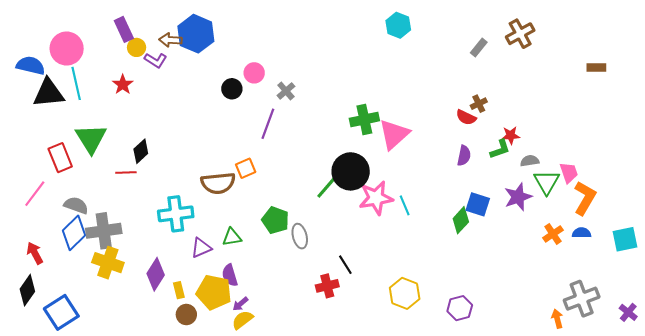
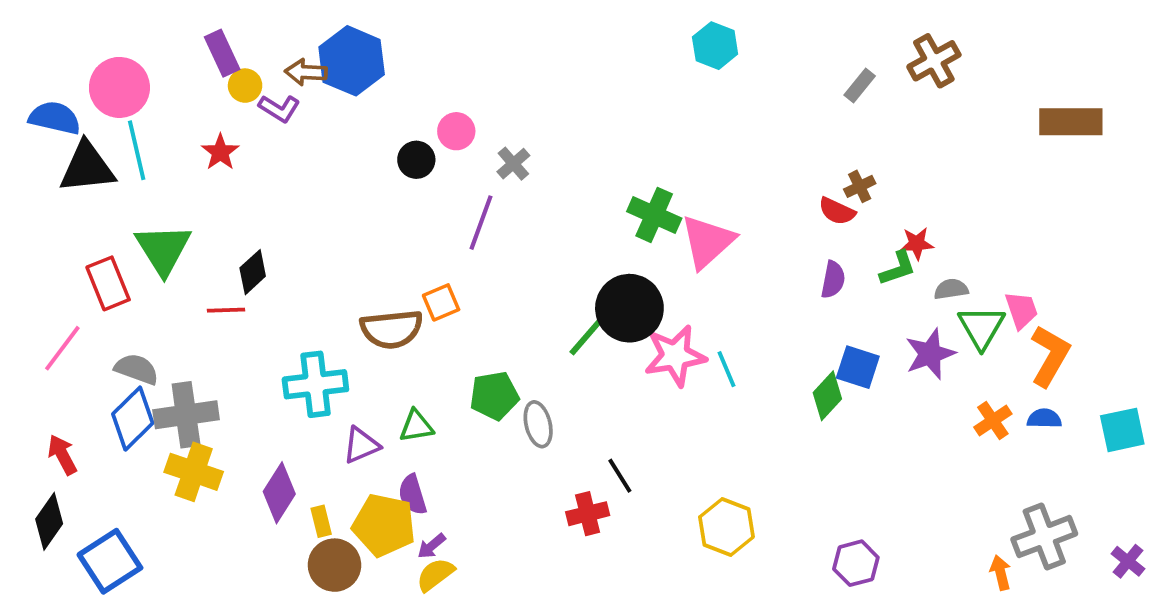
brown rectangle: (596, 68) -> (1071, 122), size x1.8
green cross: (364, 120) -> (654, 215), turned 36
green pentagon: (275, 220) -> (494, 396), turned -30
purple hexagon: (460, 308) -> (856, 563), moved
brown circle: (186, 315) -> (334, 565), size x1.4

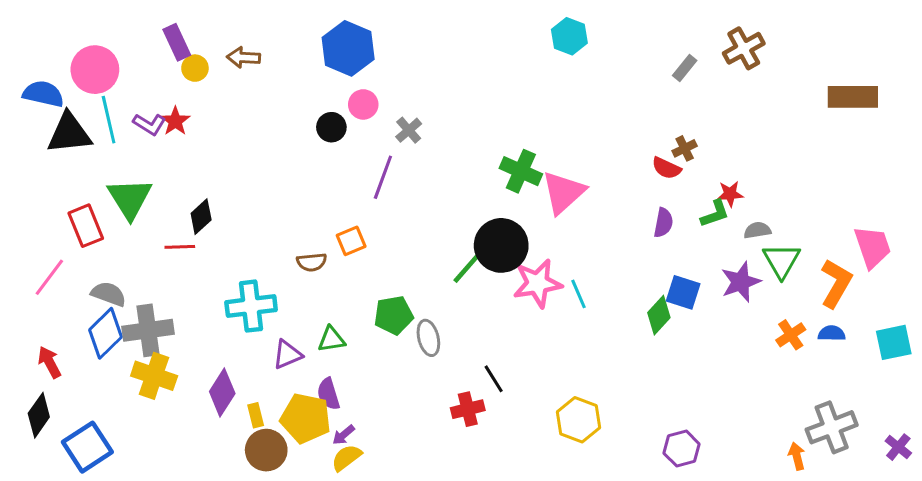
blue hexagon: (352, 61) -> (348, 48), moved
purple L-shape: (279, 108) -> (149, 124), moved
pink trapezoid: (1021, 310) -> (873, 247), moved, size x1.4
brown semicircle: (392, 329) -> (312, 262), size x0.6

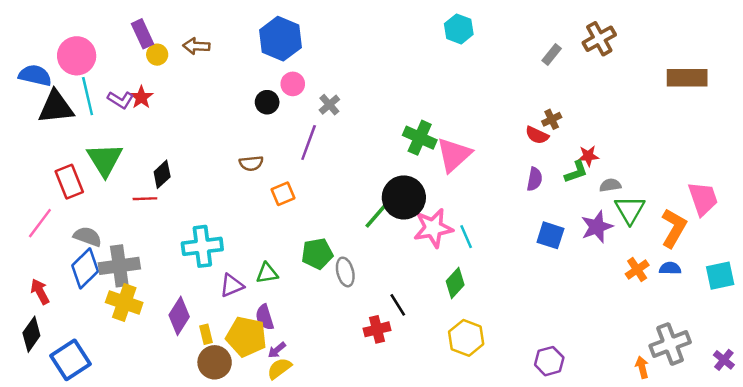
brown semicircle: (312, 262) -> (251, 163), moved
green diamond: (659, 315) -> (455, 283), moved

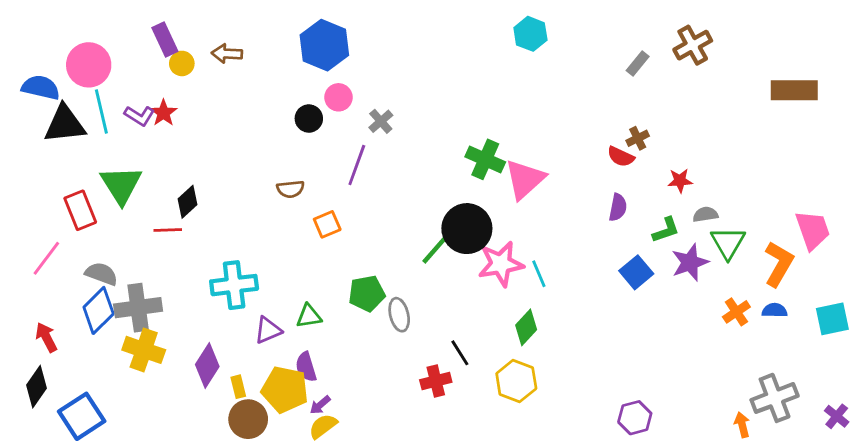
green L-shape: (576, 172) -> (666, 230), moved
blue square: (550, 235) -> (636, 272), turned 32
yellow hexagon: (466, 338) -> (516, 381), moved

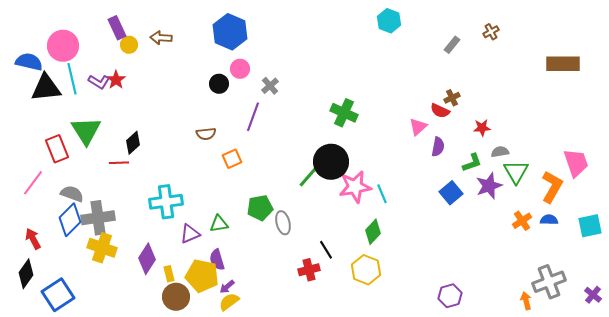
cyan hexagon: (530, 34) -> (389, 21), moved
brown cross: (693, 45) -> (491, 32), size x0.6
pink triangle: (525, 179) -> (418, 127), moved, size x0.6

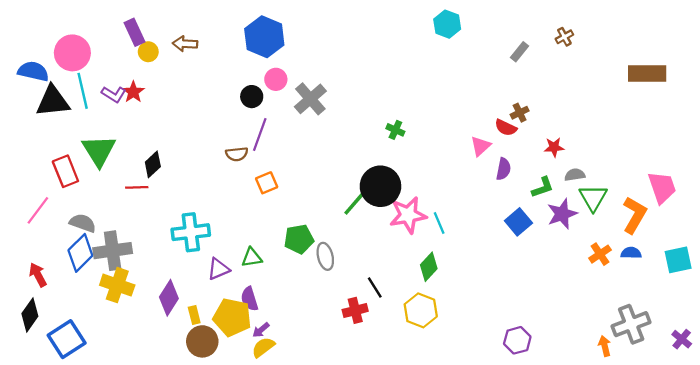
gray cross: (270, 86) -> (310, 99), size x1.6
green cross: (344, 113) -> (395, 130), size x0.6
purple line: (253, 117) -> (260, 135), moved

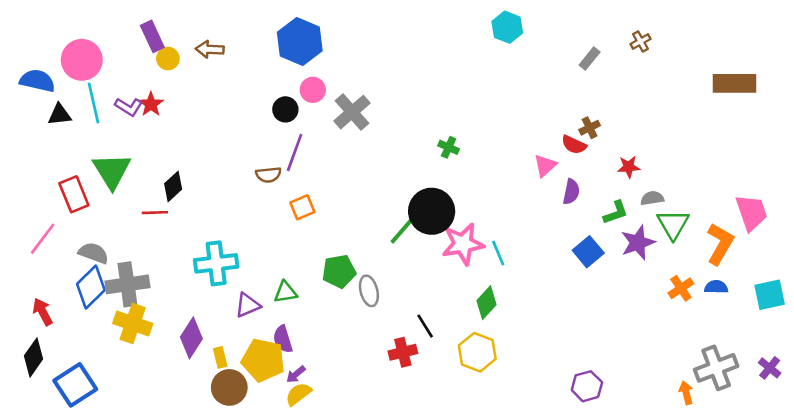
black triangle: (53, 101) -> (60, 115), size x0.6
purple cross: (682, 339) -> (770, 368), moved

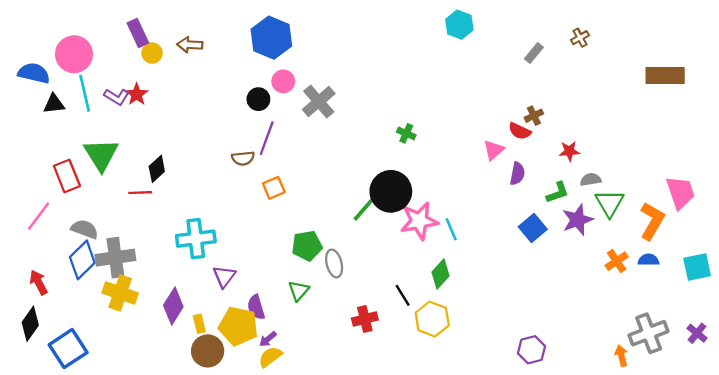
green triangle: (285, 292) -> (299, 291), moved, turned -40
purple triangle: (248, 305) -> (224, 276), turned -30
black line: (425, 326) -> (403, 295), moved

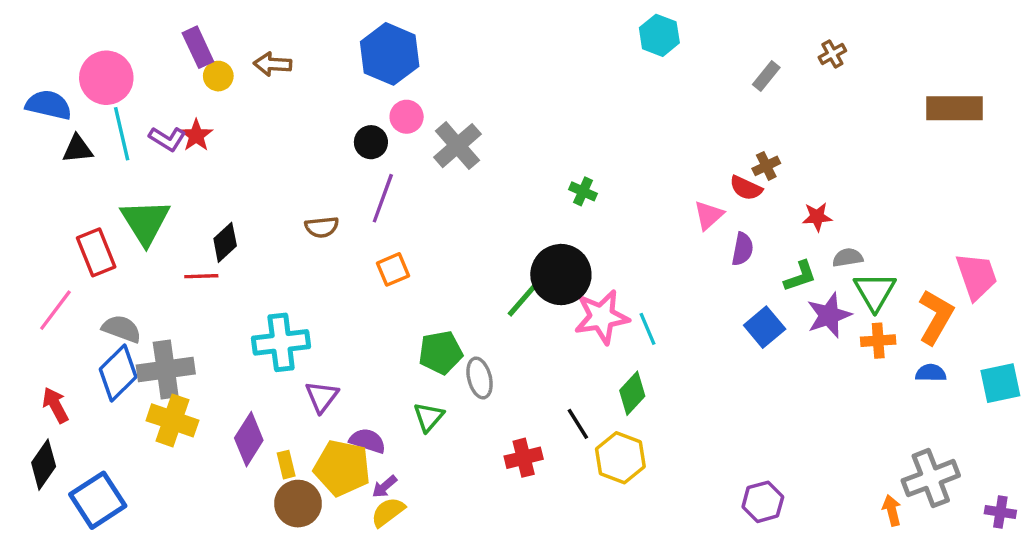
brown semicircle: (243, 158) -> (322, 227), moved
orange cross: (617, 261) -> (878, 341), moved, turned 30
purple semicircle: (256, 307) -> (368, 441), turned 125
purple cross: (697, 333) -> (1000, 512), moved, turned -30

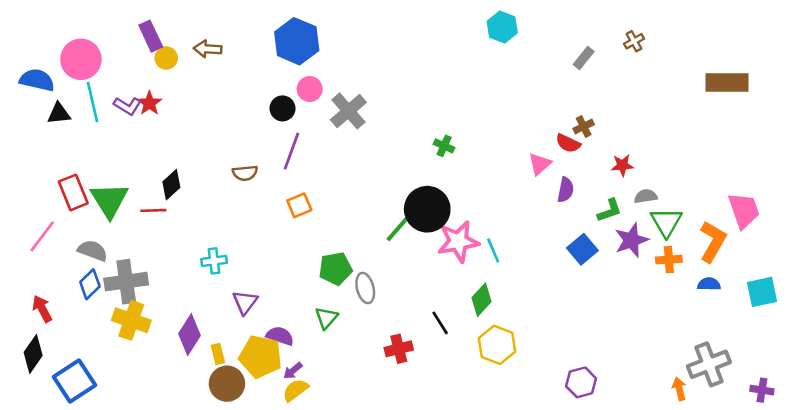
green triangle: (145, 222) -> (109, 200), moved
cyan cross: (281, 342) -> (214, 261), size x0.6
blue diamond: (118, 373) -> (90, 284), size x0.7
yellow hexagon: (620, 458) -> (497, 345), moved

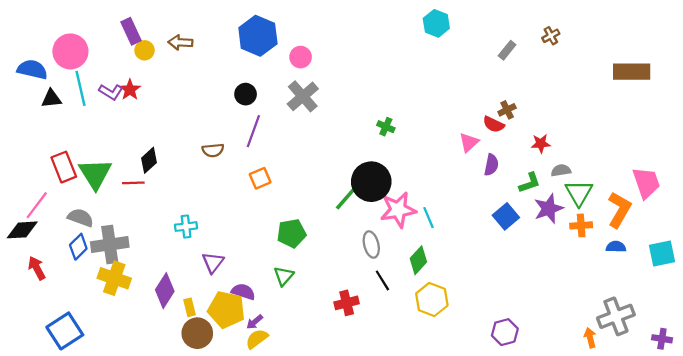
pink circle: (310, 89) -> (301, 57), moved
gray ellipse: (365, 288) -> (371, 245), moved
black diamond: (33, 354) -> (22, 230), moved, turned 52

